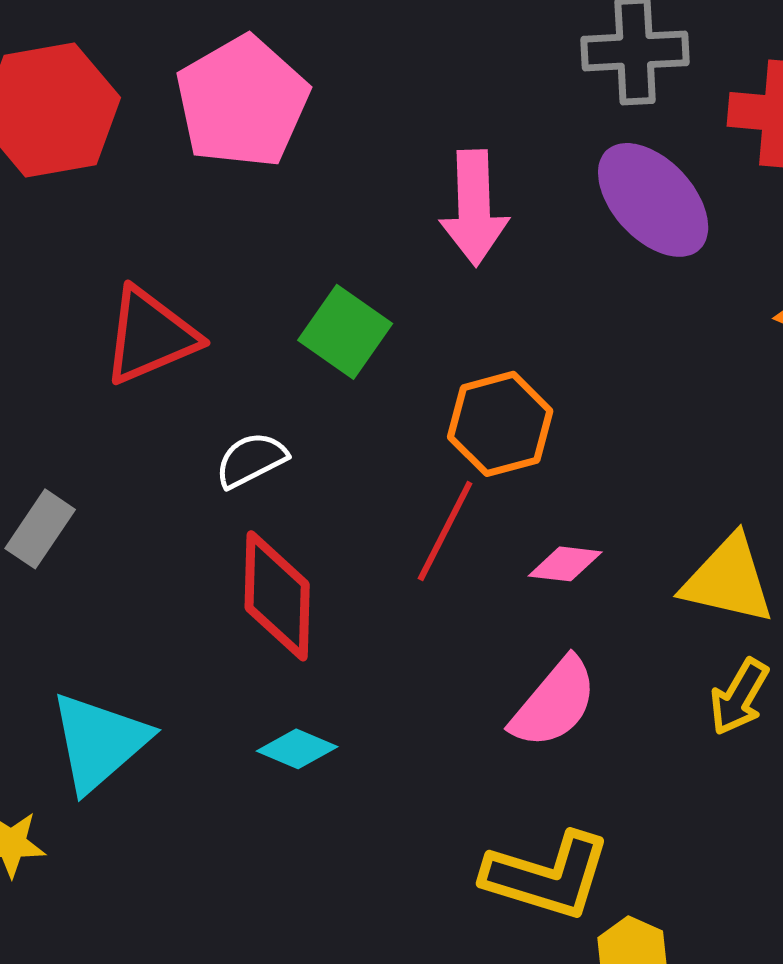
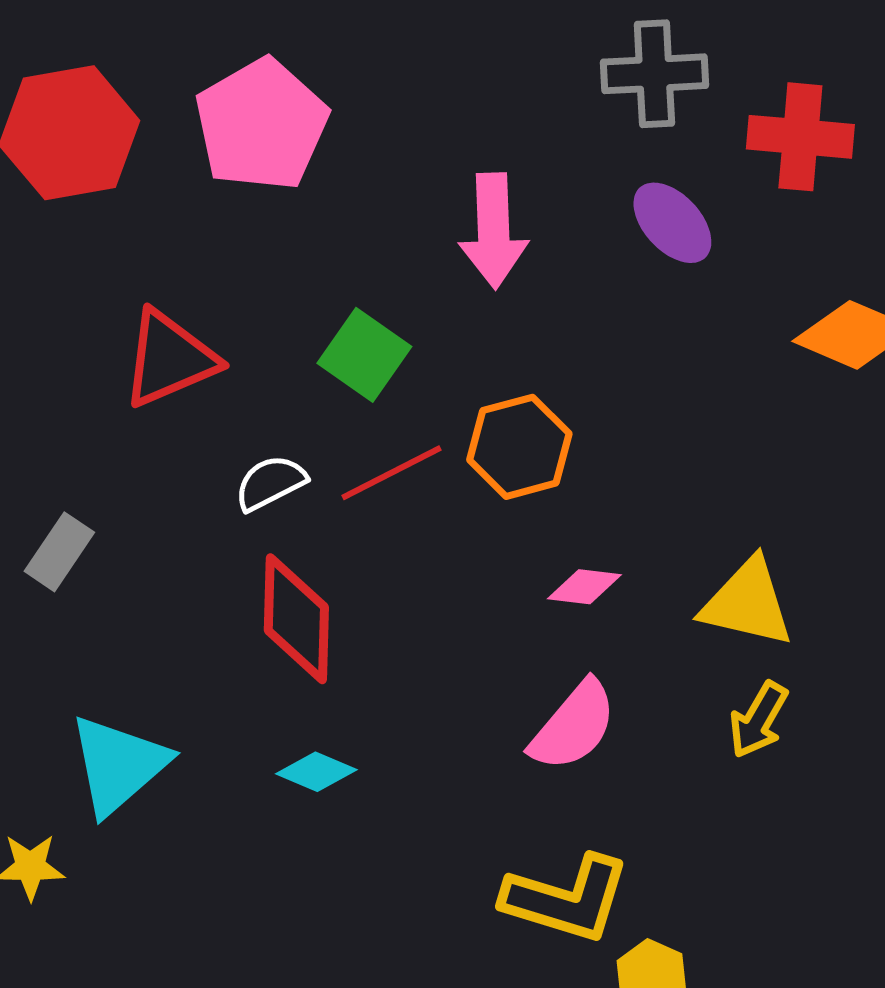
purple ellipse: (653, 200) -> (672, 223), size x0.7
red line: (445, 531) -> (391, 473), moved, turned 36

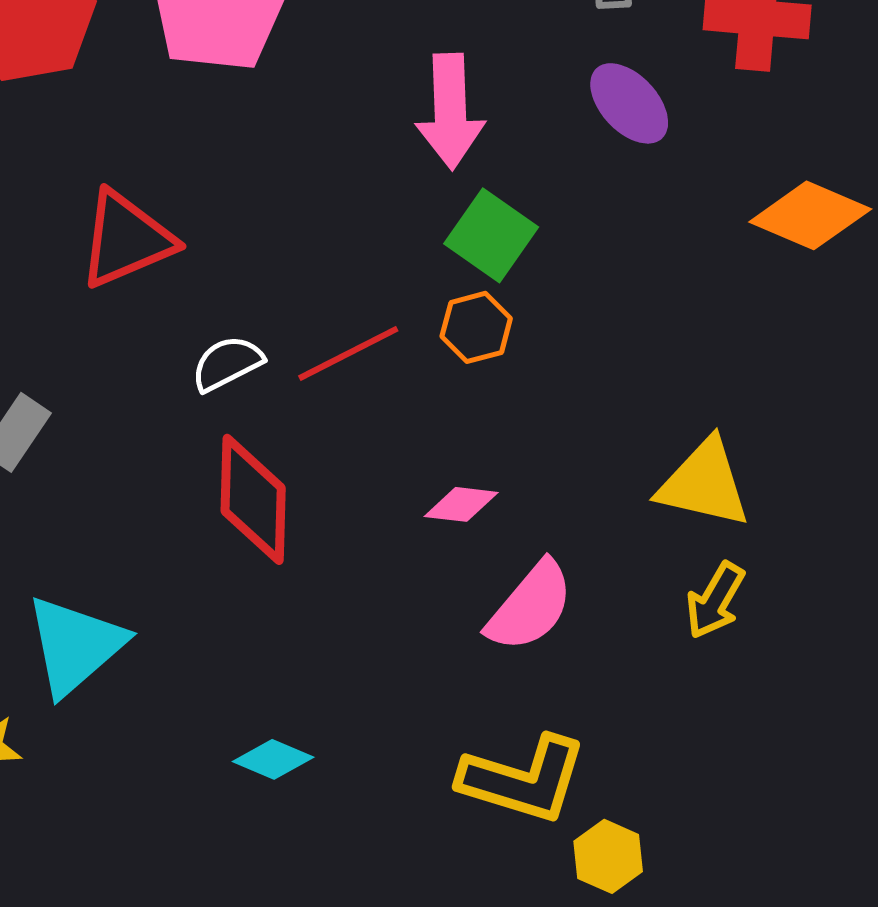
green square: (364, 355) -> (491, 235), moved
orange hexagon: (519, 447) -> (476, 327), size x0.7
pink diamond: (584, 587) -> (461, 504), moved
cyan diamond: (316, 772) -> (273, 759), moved

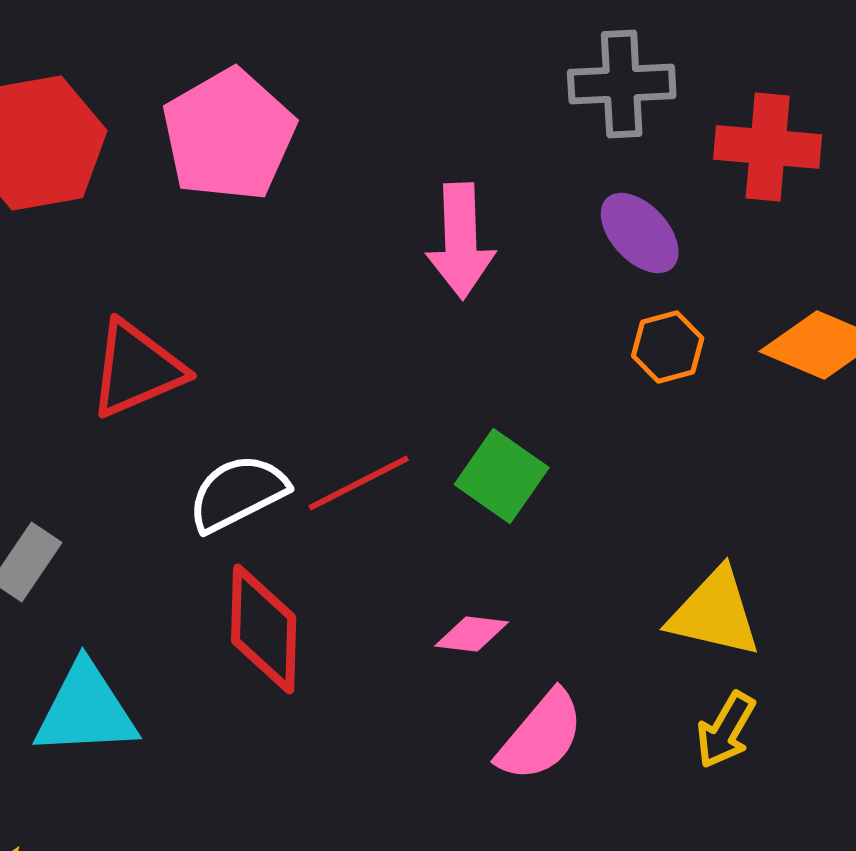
green square: (491, 235) -> (502, 476), moved
orange hexagon: (476, 327) -> (668, 347), moved
white semicircle: (227, 363) -> (238, 493), size x1.4
cyan triangle: (75, 645) -> (86, 710), moved, turned 38

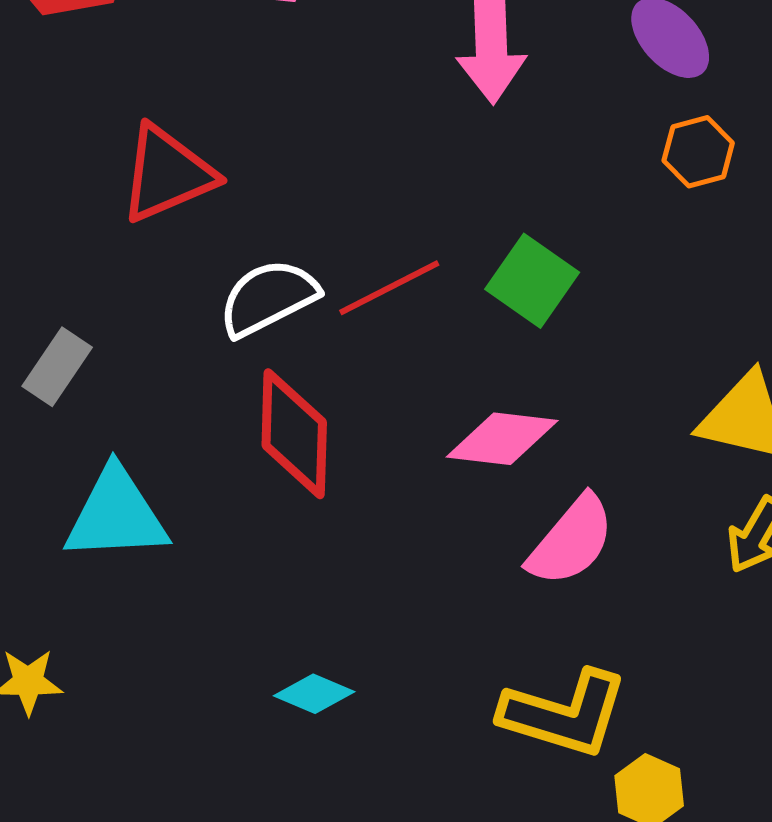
pink diamond: (472, 634) -> (502, 439), size x1.5

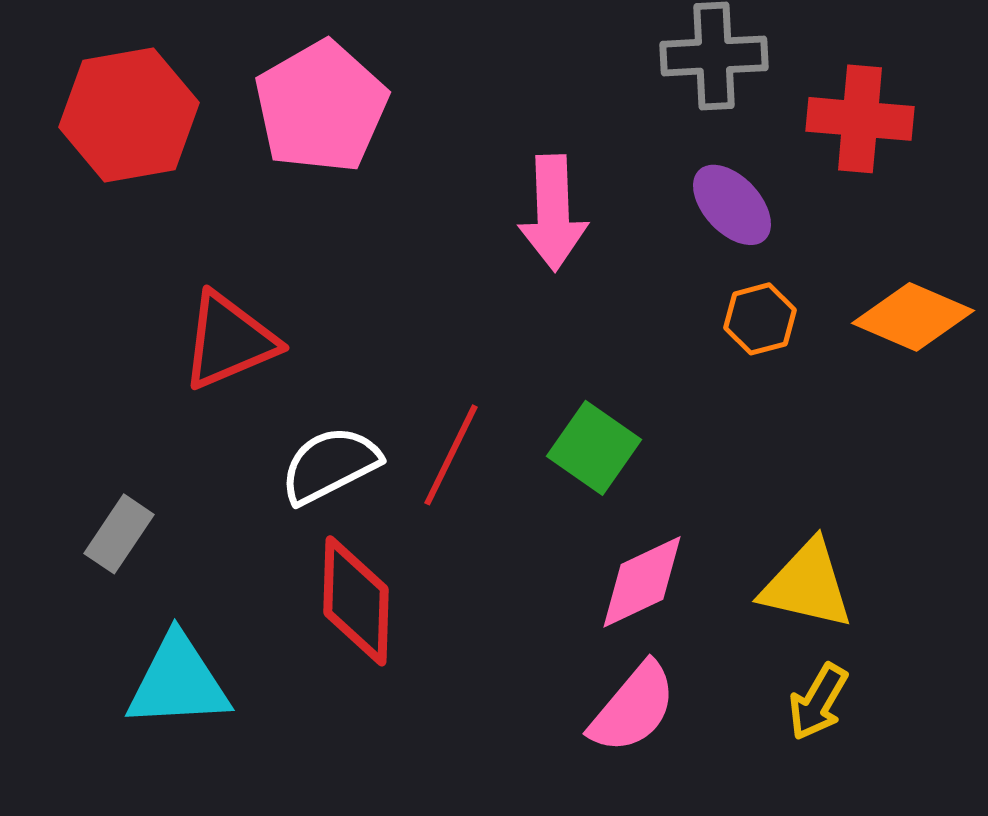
red line: (389, 288) -> (451, 455), turned -37
pink diamond: (502, 439) -> (642, 582), moved, turned -32

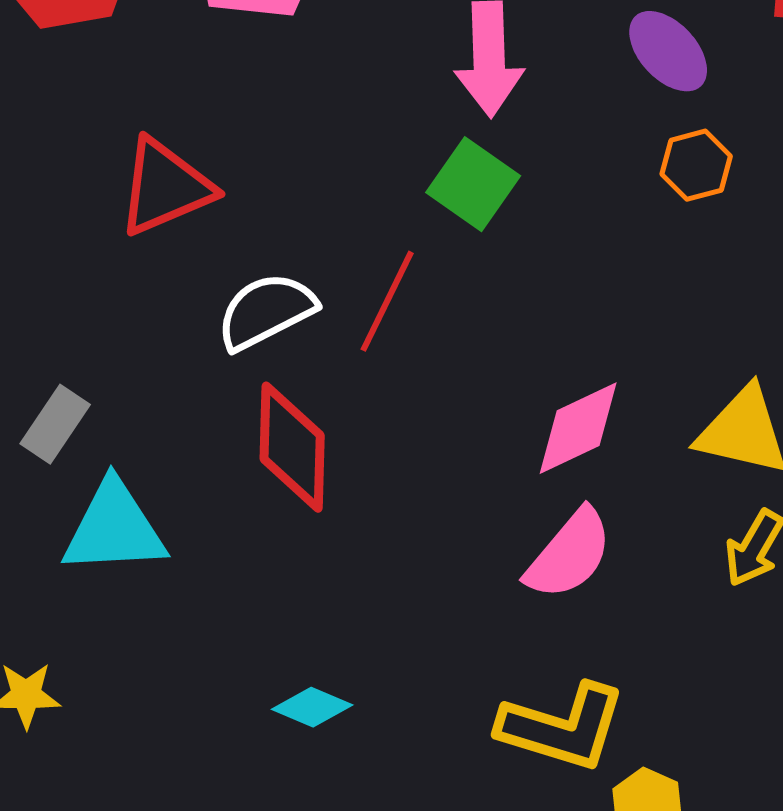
green square: (594, 448) -> (473, 184), moved
gray rectangle: (119, 534) -> (55, 424), moved

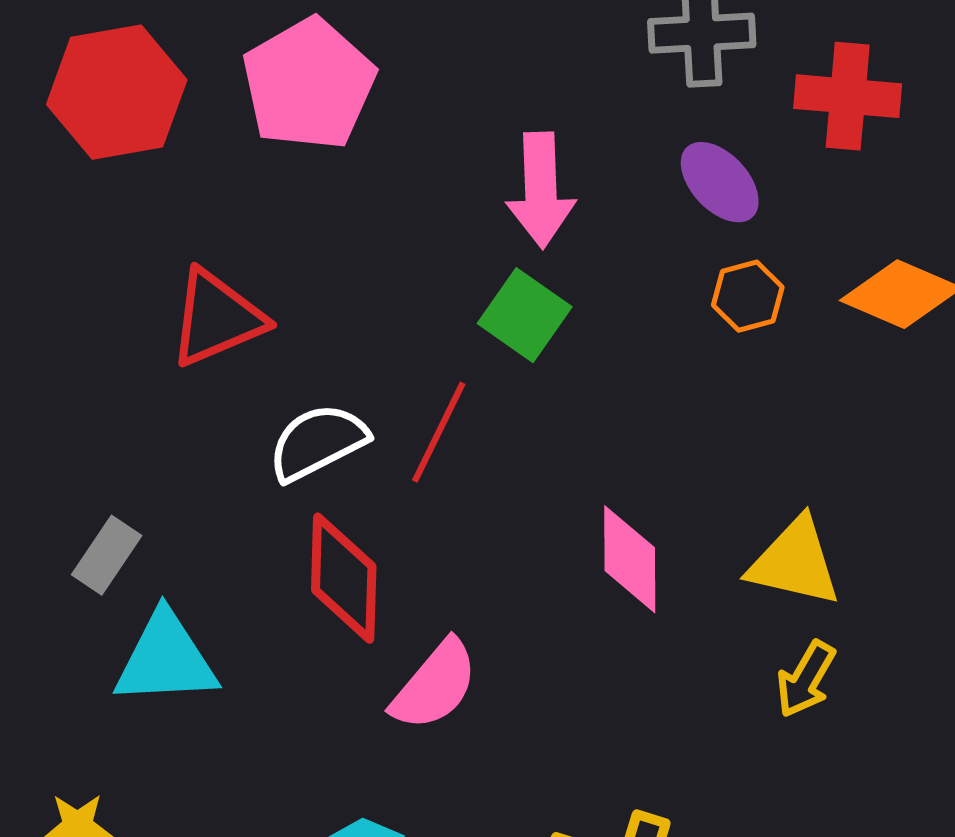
pink diamond: (578, 428) -> (630, 559), turned -65
pink semicircle: (569, 554) -> (435, 685), moved

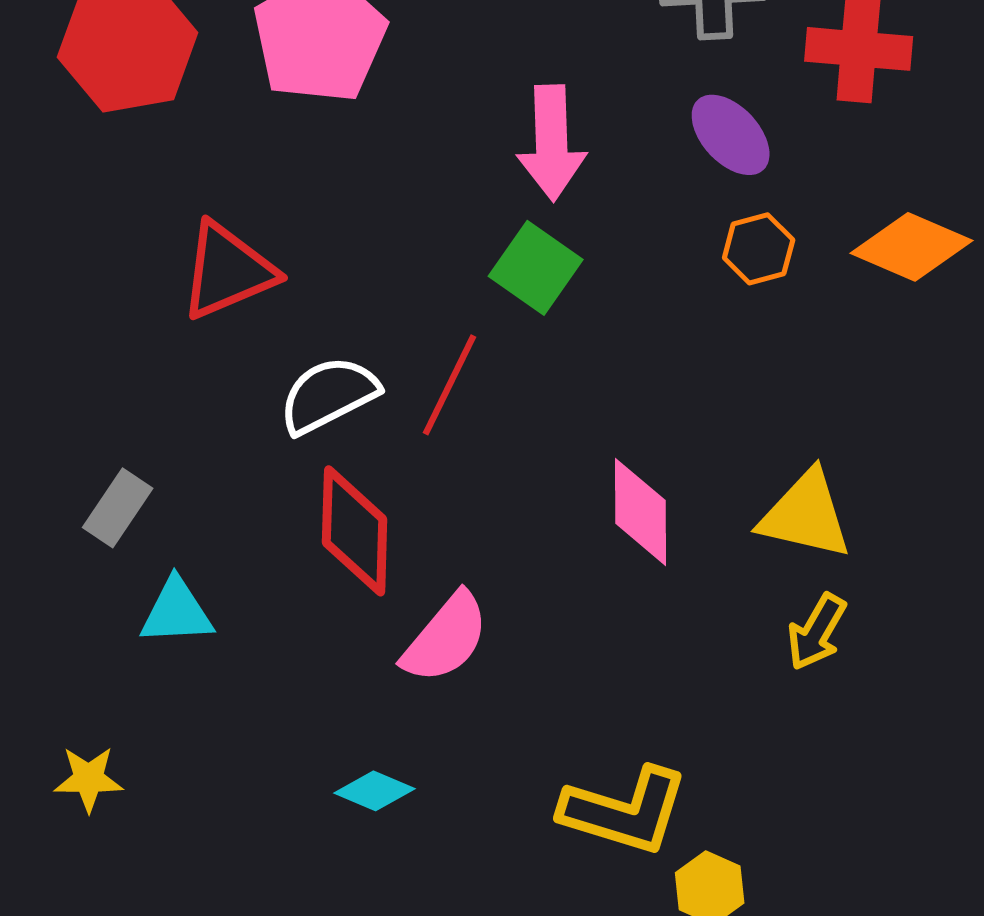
cyan triangle: (166, 659) -> (177, 612), size x0.7

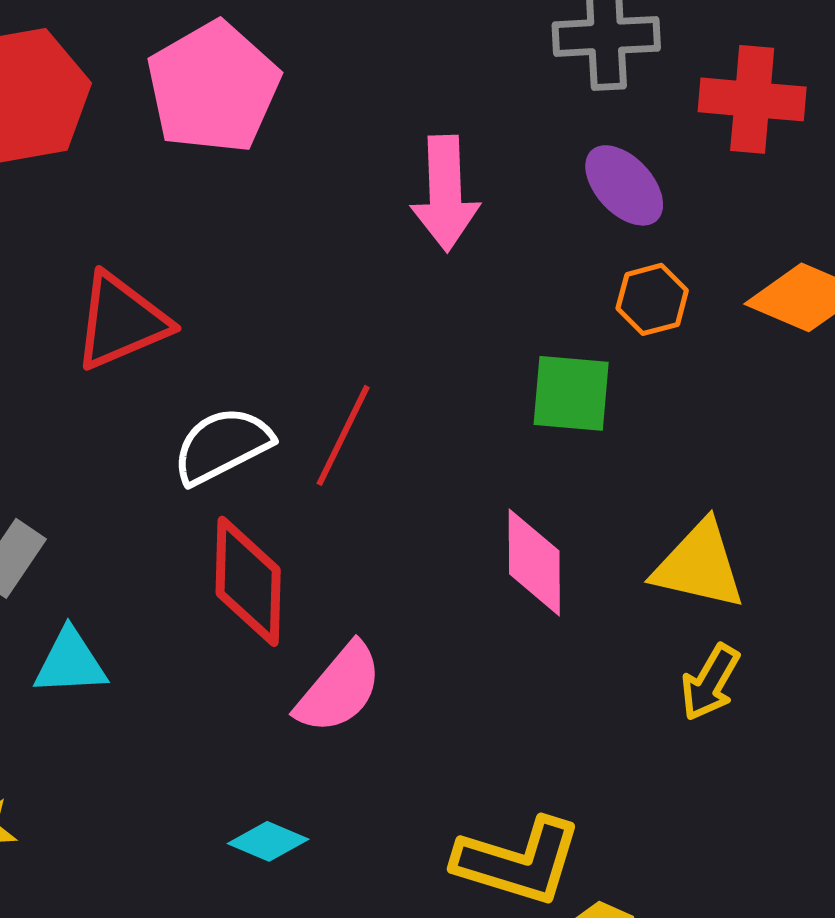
green square: (536, 268) -> (571, 393), moved, turned -30

